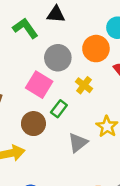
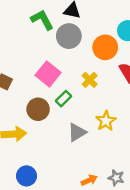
gray circle: (58, 58) -> (69, 36), moved

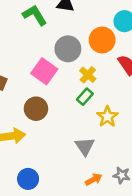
gray circle: (69, 36) -> (68, 49), moved
green rectangle: (63, 99) -> (85, 97), moved
gray triangle: (77, 132) -> (85, 146), moved, turned -30

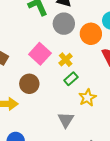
gray circle: (68, 49) -> (64, 24), moved
yellow cross: (88, 75) -> (66, 60), moved

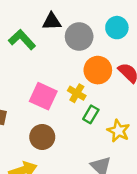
gray circle: (64, 24) -> (79, 37), moved
orange circle: (91, 34) -> (98, 70), moved

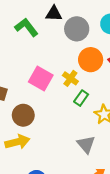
brown circle: (42, 137) -> (23, 115), moved

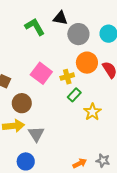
yellow cross: (70, 78) -> (67, 77), turned 32
gray triangle: (86, 144) -> (36, 134), moved

